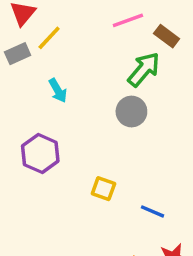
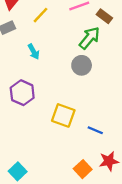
yellow line: (49, 38) -> (40, 15), moved
yellow square: (103, 189) -> (63, 115), size x1.5

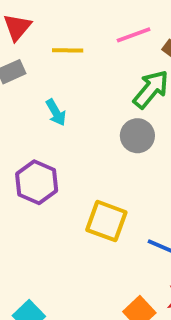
yellow line: (40, 15) -> (68, 50), turned 48

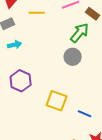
cyan arrow: (56, 112) -> (15, 45), moved, turned -72

